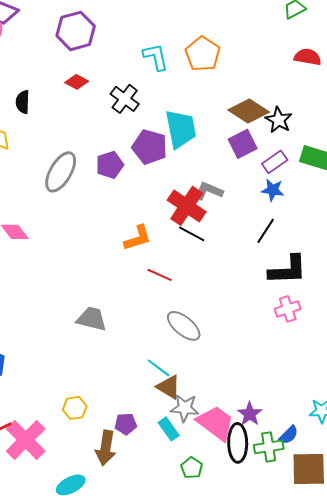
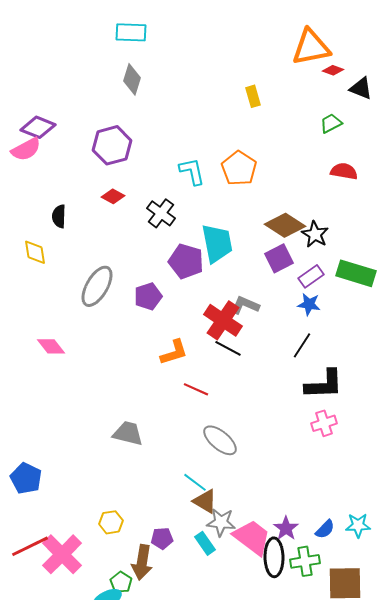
purple pentagon: (110, 165) -> (148, 296), moved
blue semicircle: (289, 435) -> (325, 529), moved
green pentagon: (192, 468) -> (121, 582), moved

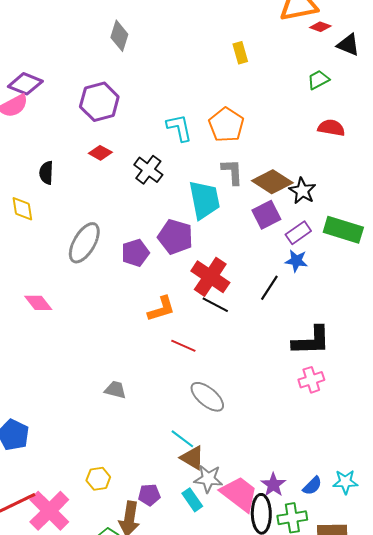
purple pentagon: (186, 261) -> (175, 237), moved
gray L-shape: (245, 305) -> (232, 172), moved, turned 64
black line: (302, 345) -> (269, 288), moved
gray trapezoid: (128, 433) -> (115, 390), size x0.7

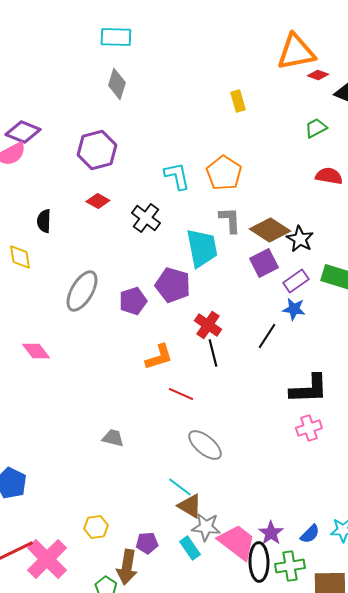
red cross: (210, 277) -> (208, 325), size x0.7
black line: (215, 305) -> (213, 353), turned 48

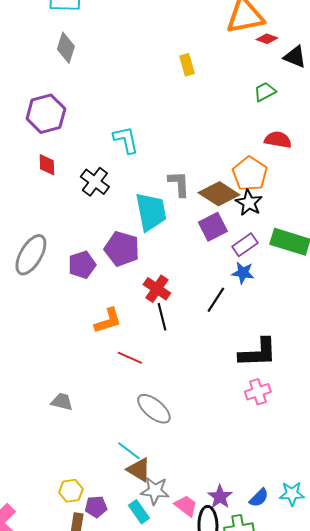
orange pentagon: (224, 173) -> (250, 174), moved
red diamond: (98, 201) -> (47, 165), turned 60
yellow hexagon: (96, 527) -> (71, 491), moved
pink trapezoid: (237, 542) -> (186, 506), size x0.6

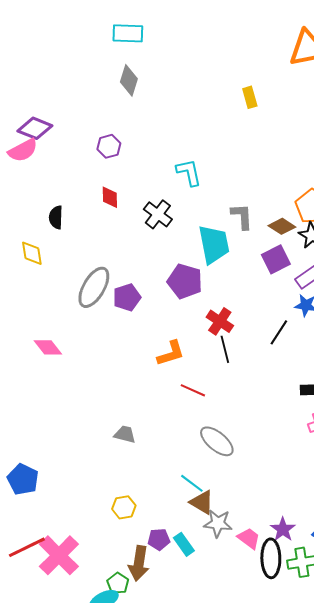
purple hexagon: (46, 114) -> (109, 146), size x0.6
brown diamond: (219, 194) -> (282, 226), size x0.7
purple pentagon: (82, 265) -> (127, 297), moved
yellow hexagon: (71, 491) -> (124, 507), moved
cyan rectangle: (139, 512) -> (184, 544), moved

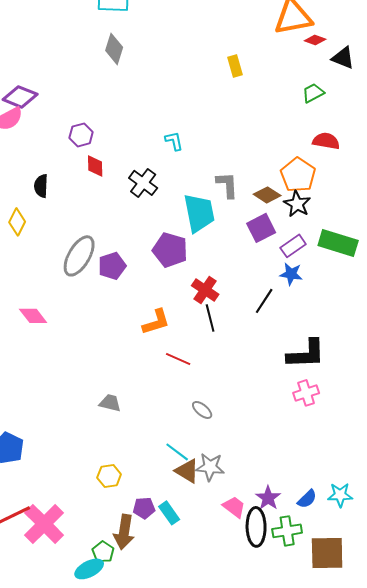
purple hexagon: (109, 146) -> (81, 135), moved
cyan L-shape: (189, 172) -> (174, 141), size x0.7
yellow diamond: (32, 253) -> (17, 222), turned 36
gray ellipse: (217, 441) -> (202, 410), size x0.6
gray star: (218, 523) -> (210, 467), moved

